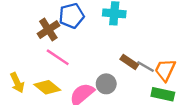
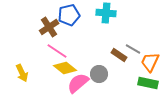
gray line: (145, 67) -> (133, 49), moved
yellow diamond: (47, 87) -> (65, 68), moved

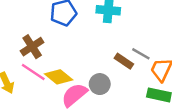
brown cross: (49, 27) -> (32, 47), moved
pink line: (57, 51) -> (33, 72), moved

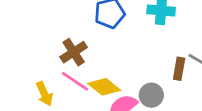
brown rectangle: (124, 61) -> (179, 69), turned 66

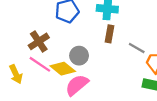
brown rectangle: (179, 69) -> (110, 34), moved
gray circle: (151, 95) -> (79, 56), moved

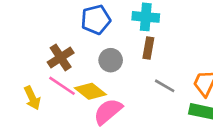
gray line: (137, 48) -> (165, 86), moved
gray circle: (79, 56) -> (111, 60), moved

